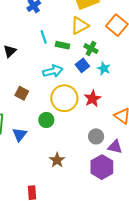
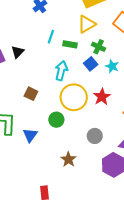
cyan line: (44, 37) -> (51, 37), turned 40
cyan arrow: (53, 71) -> (61, 71), turned -60
gray circle: (96, 136) -> (95, 136), moved

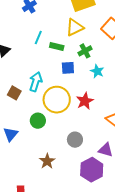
green cross: (99, 47) -> (85, 51), turned 32
blue square: (91, 64) -> (68, 68), moved, turned 32
cyan arrow: (61, 71) -> (36, 82), moved

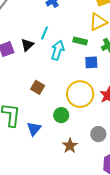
cyan line: (38, 37) -> (45, 33), moved
cyan arrow: (36, 82) -> (58, 50), moved
brown star: (47, 161) -> (70, 146), moved

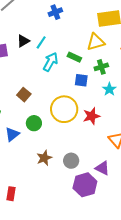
black triangle: (27, 45) -> (23, 41), moved
green circle: (61, 115) -> (34, 123), moved
gray circle: (98, 134) -> (71, 161), moved

